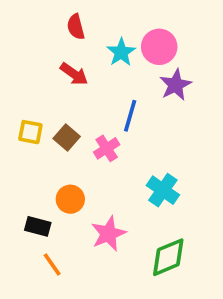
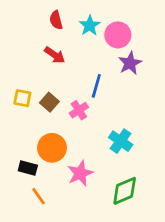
cyan star: (121, 52) -> (90, 25), moved
orange circle: (70, 199) -> (52, 148), size x1.4

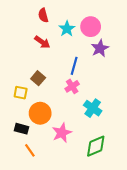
cyan star: (90, 25) -> (67, 29), moved
yellow square: (22, 98) -> (21, 93), moved
pink cross: (79, 110) -> (72, 86), moved

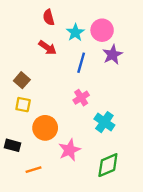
blue line: (74, 66) -> (81, 63), moved
brown square: (38, 78) -> (22, 80), moved
black rectangle: (22, 129) -> (13, 145), moved
orange line: (30, 150) -> (33, 170), turned -72

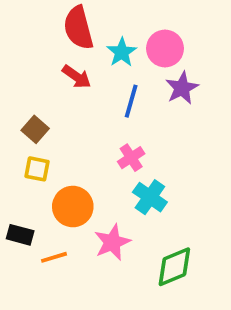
red semicircle: (49, 17) -> (78, 28), size x1.6
cyan cross: (104, 122) -> (150, 197), moved
orange line: (33, 170) -> (54, 257), moved

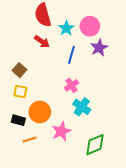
black rectangle: (20, 235) -> (18, 120), moved

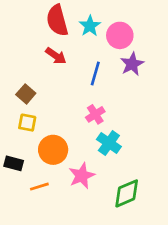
cyan star: (66, 28) -> (90, 26), moved
black rectangle: (18, 120) -> (14, 163), moved

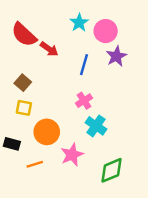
red semicircle: (57, 20) -> (24, 35), moved, turned -32

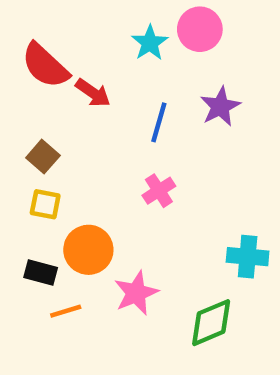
pink circle: (106, 31) -> (200, 29), moved
cyan cross: (96, 126) -> (248, 257), moved, turned -30
black rectangle: (12, 144) -> (41, 273), moved

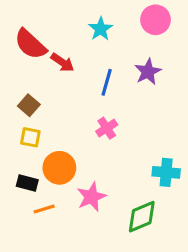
pink circle: (200, 29) -> (156, 20), moved

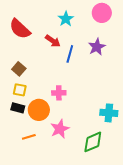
red arrow: (62, 62) -> (53, 41), moved
pink cross: (107, 128) -> (59, 93), moved, turned 32
black rectangle: (27, 183) -> (18, 108), moved

